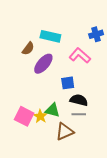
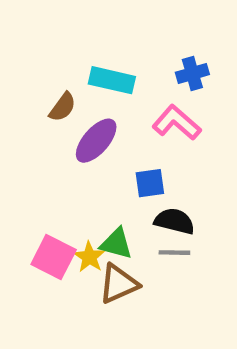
blue cross: (96, 34) -> (192, 73), moved
brown triangle: (65, 132) -> (118, 284), moved

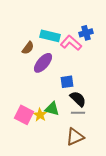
pink L-shape: (177, 123) -> (71, 43), moved
black semicircle: (174, 221) -> (78, 99), turned 30
brown triangle: (118, 284) -> (75, 137), moved

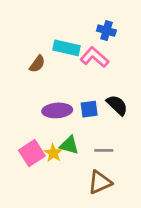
blue cross: (86, 33) -> (106, 31), moved, turned 32
purple ellipse: (43, 63) -> (57, 110), moved, turned 45
black semicircle: (78, 99) -> (117, 105), moved
pink square: (24, 115) -> (32, 153), turned 30

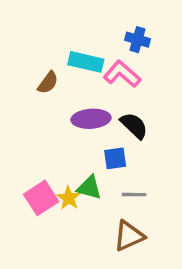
black semicircle: (117, 105) -> (134, 126), moved
blue square: (89, 109) -> (115, 158), moved
purple ellipse: (57, 110) -> (91, 119), moved

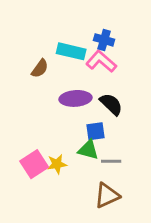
blue cross: (137, 40) -> (104, 40), moved
green triangle: (89, 188) -> (88, 150), moved
yellow star: (69, 198) -> (57, 164), turned 30

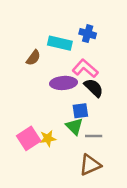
pink L-shape: (101, 61) -> (85, 69), moved
green triangle: (88, 150) -> (74, 126), turned 30

